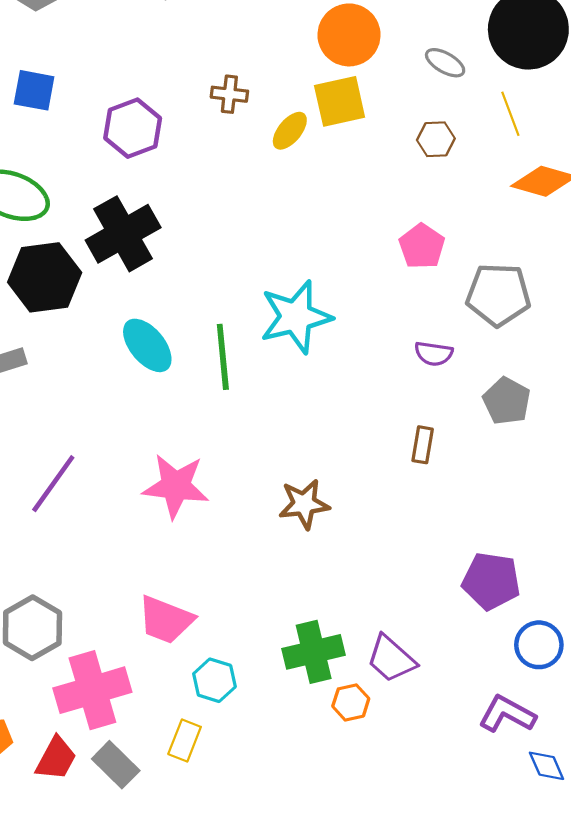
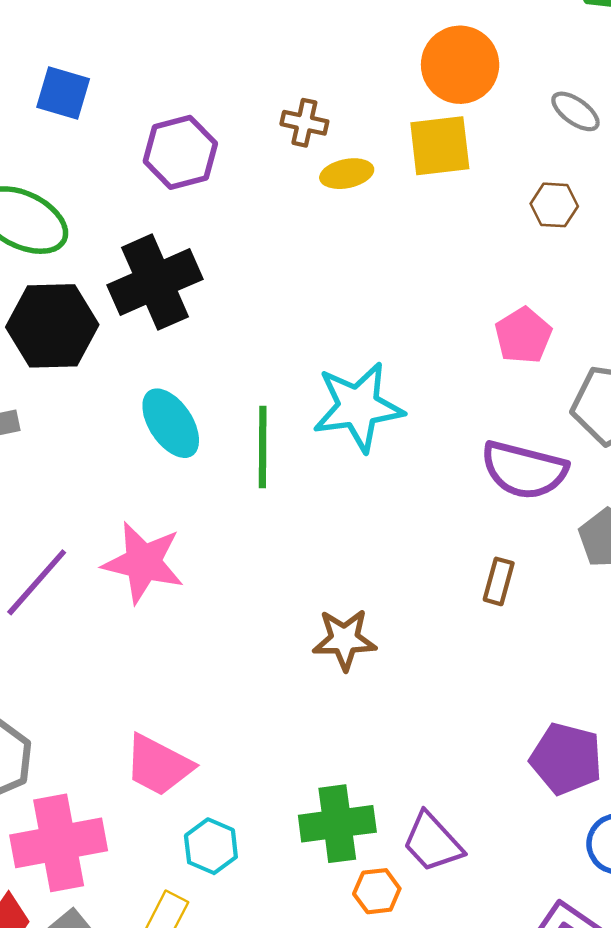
yellow ellipse: (290, 131) -> (347, 174), moved, turned 33
purple semicircle: (434, 354) -> (524, 470), size x1.8
pink star: (176, 486) -> (143, 562), moved

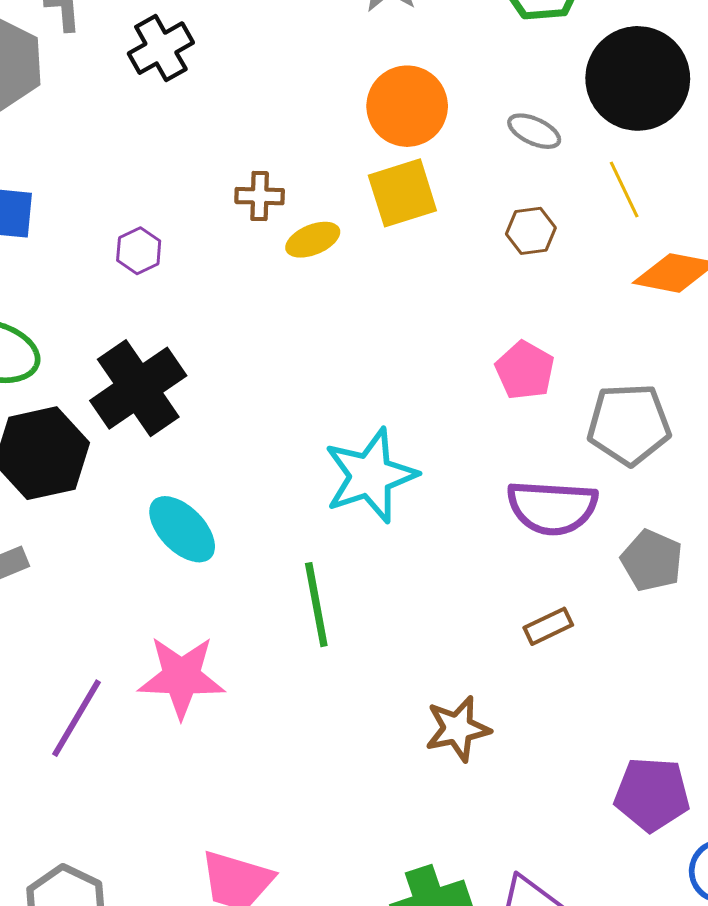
purple hexagon: (180, 152) -> (139, 251), size x0.6
green line: (263, 447) -> (316, 605), moved
brown rectangle: (499, 581) -> (548, 626), turned 60
brown star: (344, 640) -> (458, 729), moved

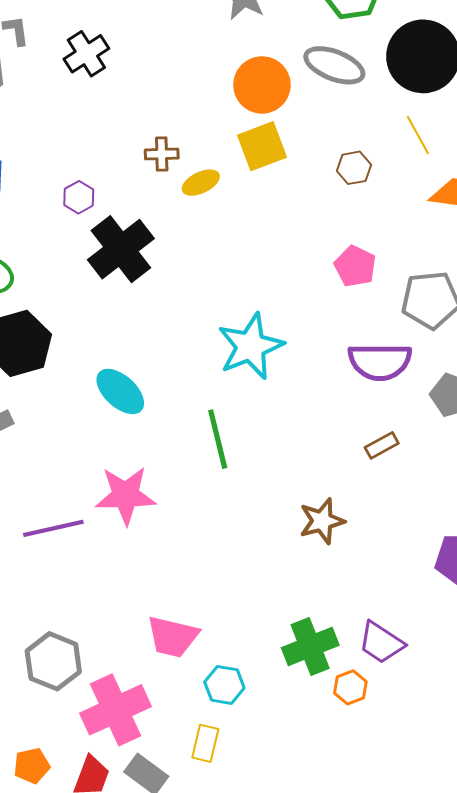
gray ellipse: (534, 131) -> (334, 65), moved, size x1.6
black cross: (138, 388) -> (121, 249), moved
purple line: (77, 718) -> (53, 528), turned 50

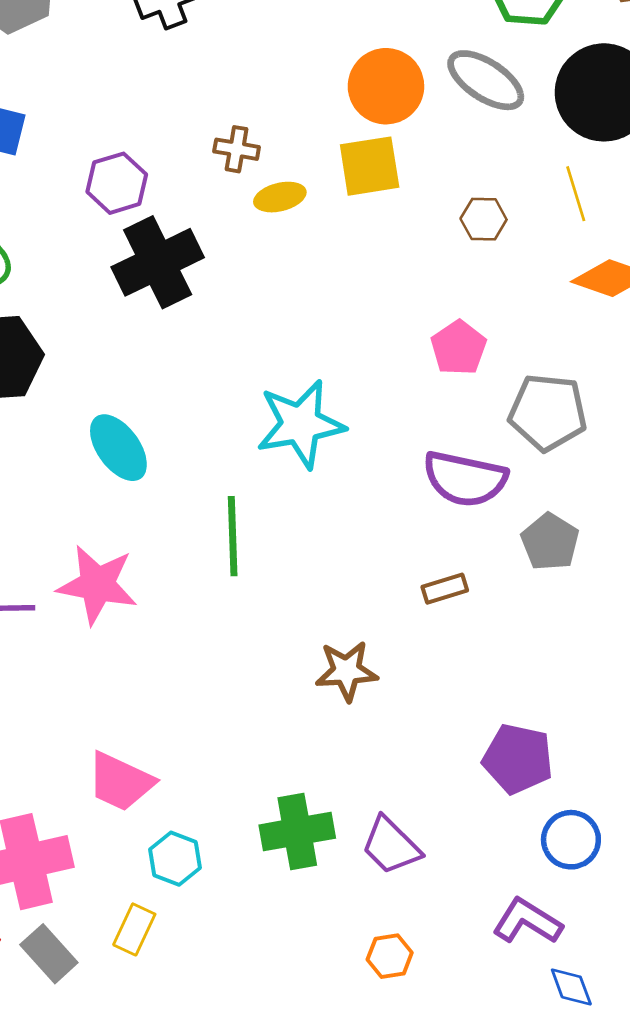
purple hexagon: (79, 197) -> (117, 183), size x1.4
orange hexagon: (350, 687) -> (390, 956), moved

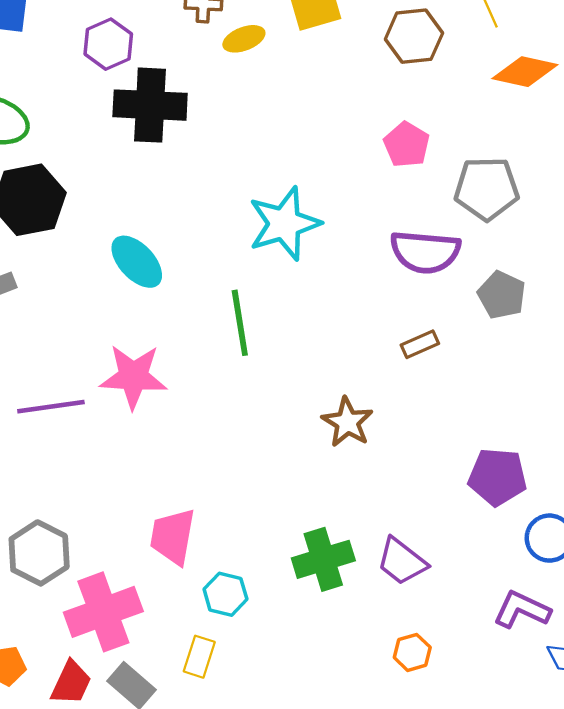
brown hexagon: (484, 219) -> (414, 36), size x1.5
black cross: (158, 262) -> (150, 105), turned 36
brown star: (346, 671) -> (347, 422), turned -30
pink trapezoid: (120, 782) -> (173, 536), turned 82

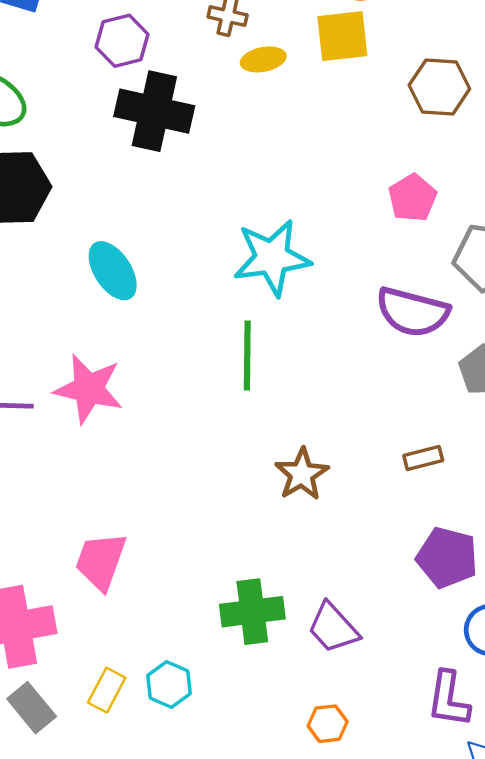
green line: (240, 323) -> (247, 355), moved
brown rectangle: (420, 344) -> (423, 458), moved
cyan hexagon: (225, 594) -> (169, 685), moved
purple L-shape: (522, 610) -> (449, 699), turned -116

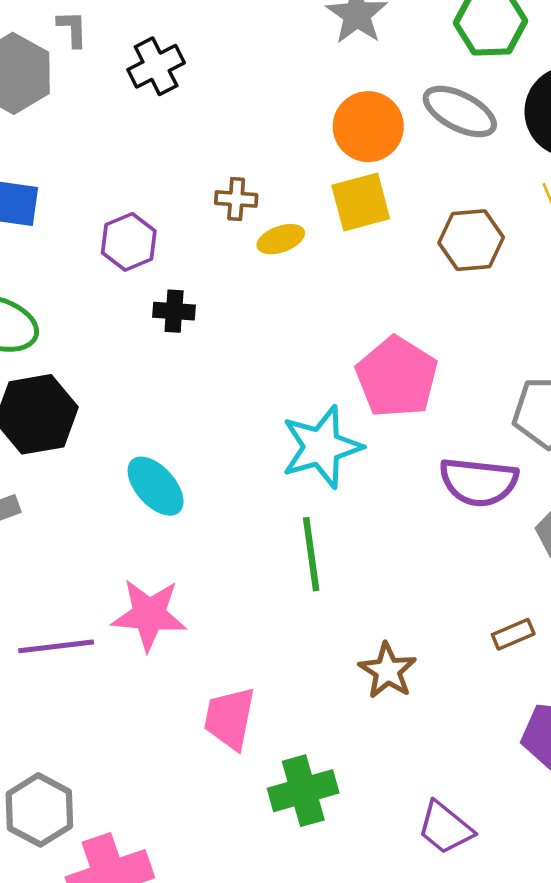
black cross: (154, 111) -> (174, 311), size x0.5
pink pentagon: (412, 198) -> (397, 377), moved, size x1.6
pink trapezoid: (101, 561) -> (230, 718), moved
green cross: (252, 612) -> (303, 791), moved

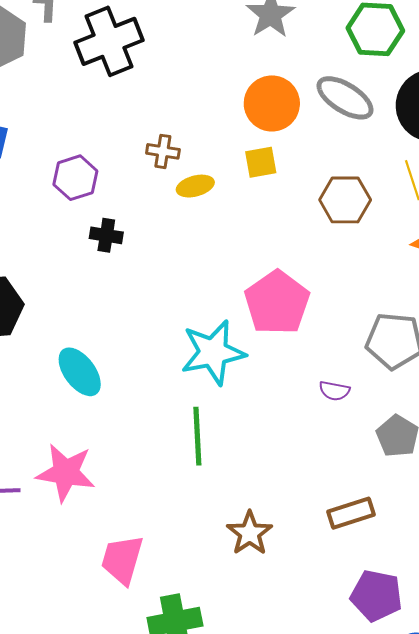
black cross: (156, 66) -> (109, 41), size x1.5
yellow square: (361, 202) -> (261, 162), size x0.7
purple semicircle: (479, 482) -> (334, 391), size x0.5
brown rectangle: (513, 634) -> (351, 513), size x1.4

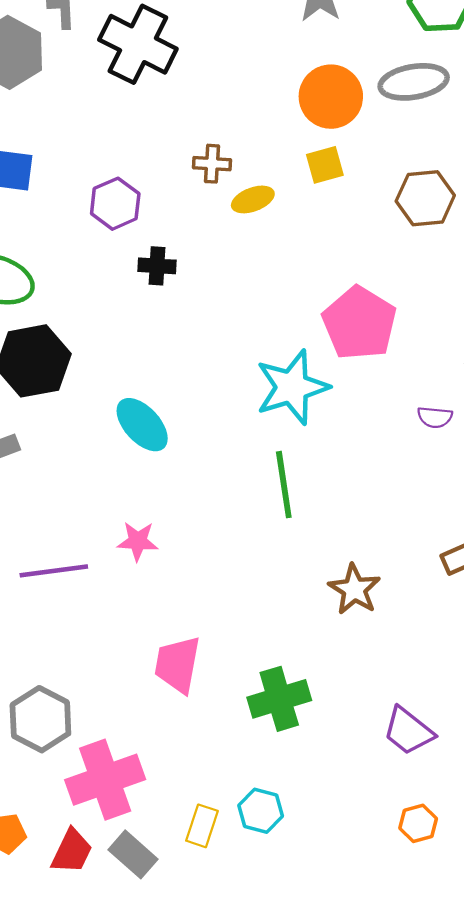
black cross: (109, 41) -> (138, 44), turned -36
gray ellipse: (345, 98) -> (414, 82), turned -36
pink star: (66, 473) -> (138, 541), size x0.6
pink trapezoid: (122, 560) -> (178, 664), moved

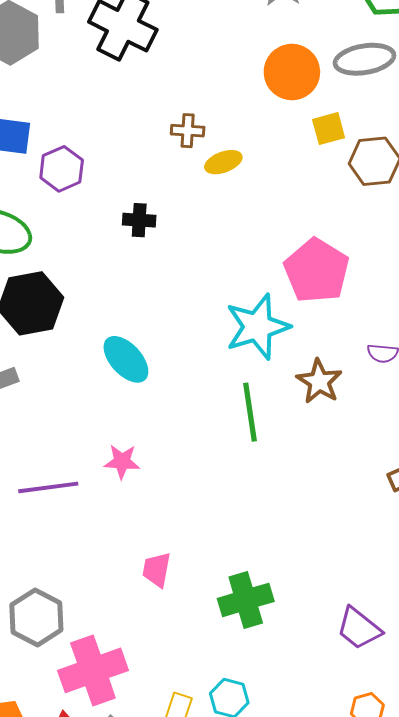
yellow square: (325, 165) -> (329, 129), moved
purple hexagon: (115, 204) -> (62, 169), moved
brown star: (354, 589) -> (319, 381), moved
pink trapezoid: (178, 664) -> (157, 570), size x0.7

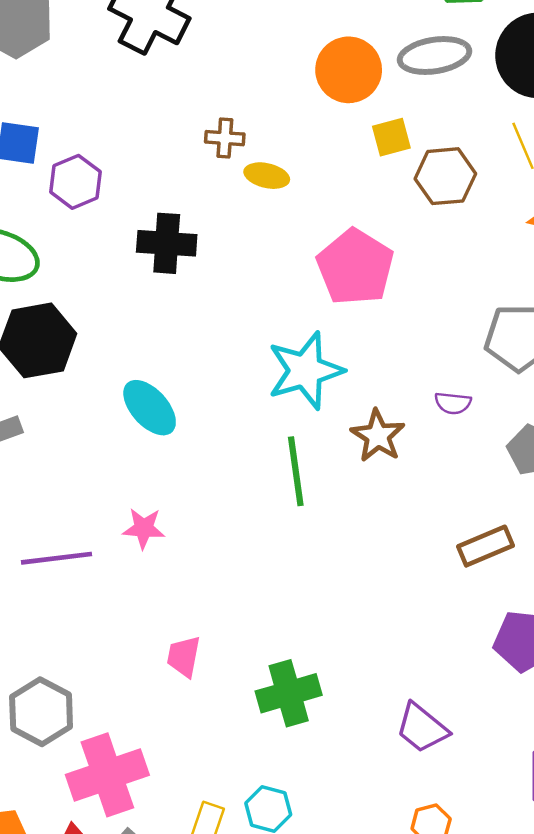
yellow ellipse: (223, 162) -> (267, 176), turned 33
black cross: (139, 220) -> (167, 243), size x1.5
pink pentagon: (317, 271) -> (355, 267), moved

